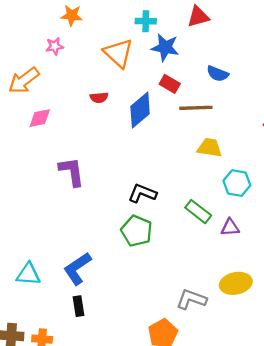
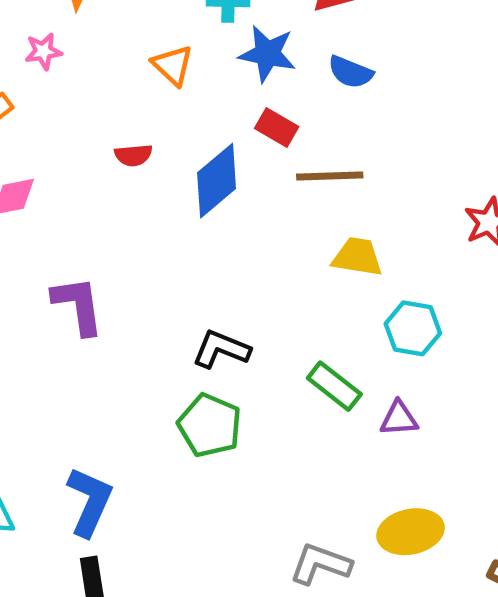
orange triangle: (118, 53) -> (173, 65), size x0.7
blue semicircle: (218, 74) -> (350, 72), moved
blue L-shape: (77, 269) -> (90, 502), turned 148

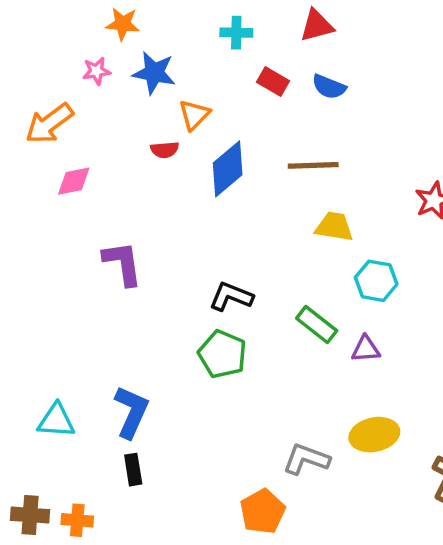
blue star: (267, 54) -> (154, 73), moved
orange triangle: (173, 65) -> (194, 115), moved, turned 32
red rectangle: (277, 128) -> (273, 82), moved

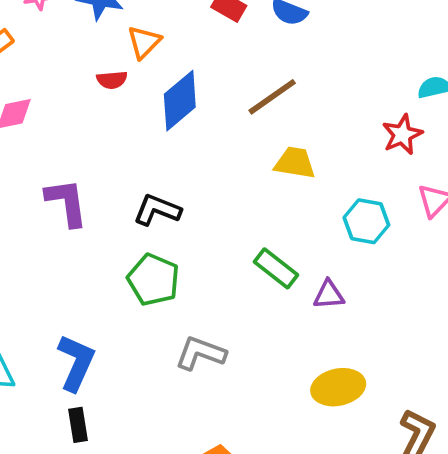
brown line: (313, 165) -> (272, 97), turned -33
cyan hexagon: (376, 281) -> (366, 221), moved
black L-shape: (231, 297) -> (157, 210), moved
green pentagon: (222, 354) -> (153, 280), moved
gray L-shape: (306, 459) -> (201, 353), moved

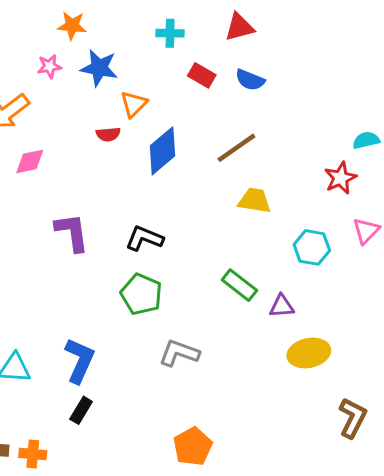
yellow ellipse: (338, 387) -> (309, 353), moved
black rectangle: (78, 425) -> (81, 410), turned 40

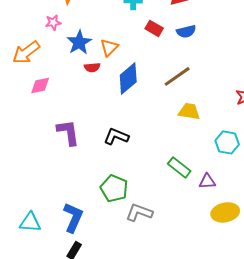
blue star: (99, 68) -> (79, 42), moved, turned 30
blue semicircle: (250, 80) -> (186, 31), turned -36
green pentagon: (141, 294) -> (114, 188), moved

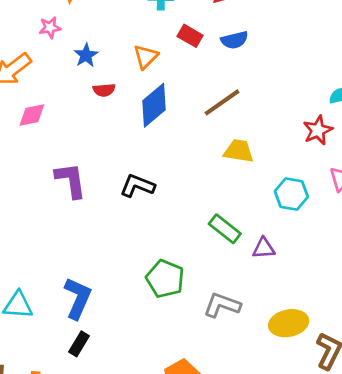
blue star: (79, 42) -> (86, 55), size x0.7
orange triangle: (109, 47) -> (146, 57), moved
green pentagon: (114, 188) -> (165, 279), moved
gray L-shape: (139, 212) -> (222, 305), moved
yellow ellipse: (225, 212) -> (289, 323), moved

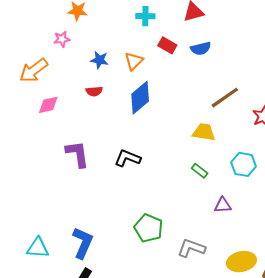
blue star: (86, 55) -> (99, 60), moved, turned -30
red semicircle: (104, 90) -> (94, 91), moved
brown line: (222, 102) -> (225, 98), moved
green rectangle: (225, 229) -> (200, 171), moved, size x0.7

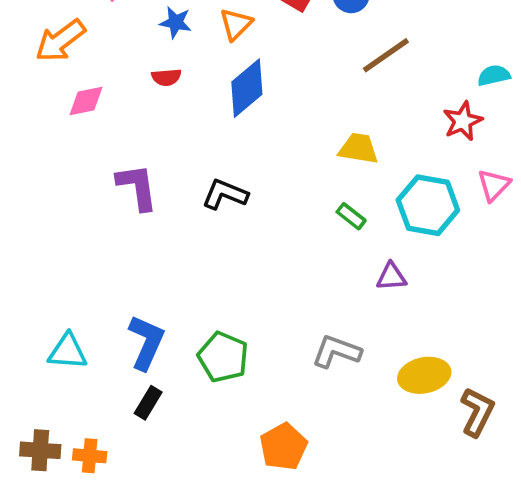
brown line: (225, 98) -> (386, 55), moved
cyan hexagon: (244, 164) -> (428, 205), size x1.4
green pentagon: (149, 228) -> (223, 357), moved

